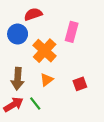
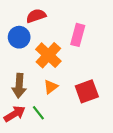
red square: (80, 84) -> (87, 91), size x1.5

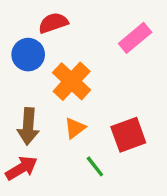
pink rectangle: (78, 35) -> (135, 38), moved, turned 35
green line: (38, 113) -> (95, 166), moved

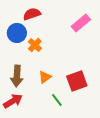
orange cross: (72, 81) -> (35, 45), moved, size x0.6

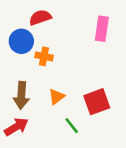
pink rectangle: (81, 23) -> (102, 29), turned -42
orange cross: (35, 45) -> (44, 56), turned -32

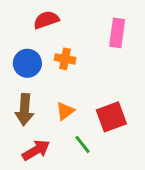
blue circle: (21, 41) -> (27, 63), moved
orange cross: (44, 56) -> (65, 59), moved
red arrow: (16, 127) -> (36, 150), moved

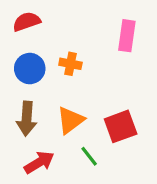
red semicircle: (46, 20) -> (27, 22), moved
orange triangle: (65, 111) -> (70, 120), size x1.4

